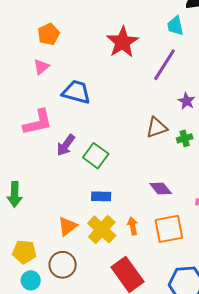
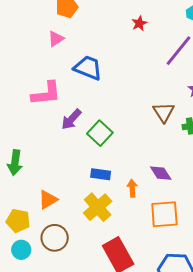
red star: (122, 42) -> (139, 23), size x0.5
brown triangle: (157, 128) -> (164, 112), turned -50
orange triangle: (67, 226) -> (48, 200), moved
orange arrow: (133, 226) -> (132, 188), moved

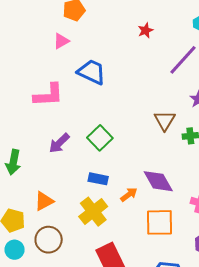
purple arrow: (71, 119) -> (59, 143), moved
purple diamond: (161, 173) -> (158, 181), size x1.4
orange arrow: (132, 188) -> (129, 195), turned 54

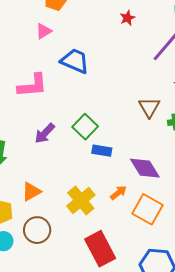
blue rectangle: (98, 179) -> (102, 151), moved
orange arrow: (129, 195) -> (118, 193), moved
orange square: (160, 222) -> (147, 209), turned 32

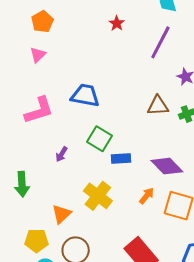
blue trapezoid: (75, 61) -> (85, 96), moved
brown triangle: (149, 107) -> (158, 106), turned -50
purple arrow: (45, 133) -> (62, 154), size x0.7
yellow cross: (81, 200) -> (98, 196), moved

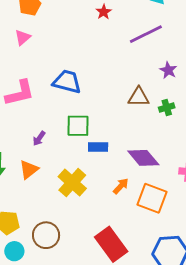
purple line: (160, 42) -> (146, 34), turned 32
green square: (99, 139) -> (78, 126), turned -35
orange triangle: (61, 214) -> (29, 170), moved

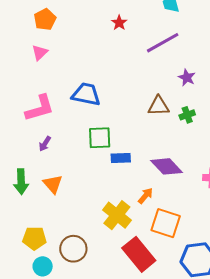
purple arrow: (39, 138) -> (45, 144), moved
orange triangle: (29, 170) -> (53, 184), turned -30
yellow cross: (72, 183) -> (117, 215), moved
orange square: (152, 198) -> (166, 223), moved

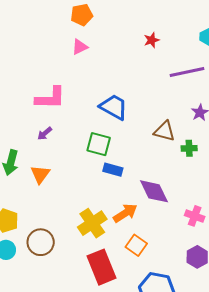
pink triangle: (40, 53) -> (80, 47), moved
blue trapezoid: (86, 94) -> (114, 107), moved
orange arrow: (145, 196) -> (125, 213), size x1.4
orange square: (166, 223) -> (136, 245), size x0.7

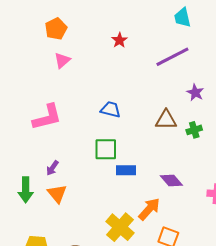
red star: (152, 40) -> (119, 40), moved
blue trapezoid: (114, 107) -> (111, 110), size x0.7
purple arrow: (45, 134) -> (52, 168), moved
purple diamond: (154, 191) -> (171, 181), size x0.7

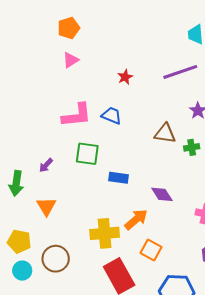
red star: (119, 40) -> (125, 77), moved
pink L-shape: (47, 117) -> (77, 115), moved
green square: (106, 149) -> (87, 154), moved
orange triangle: (57, 194) -> (46, 206), moved
yellow cross: (120, 227) -> (105, 233), turned 36

